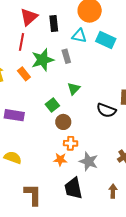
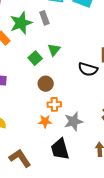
green square: (52, 105) -> (35, 58), moved
gray star: (89, 161) -> (73, 121), turned -30
brown L-shape: (33, 195) -> (20, 158), turned -30

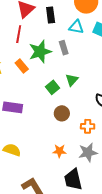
orange cross: (54, 104) -> (88, 126), moved

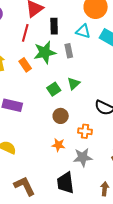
black rectangle: (51, 15) -> (54, 26), moved
orange star: (59, 151) -> (58, 145), moved

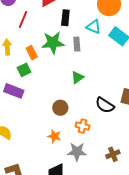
red line: (25, 33) -> (23, 20), moved
green square: (54, 89) -> (24, 70), moved

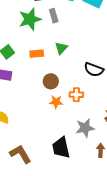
orange rectangle: (32, 53) -> (37, 54), moved, turned -56
orange star: (54, 136) -> (56, 102), moved
gray star: (77, 152) -> (85, 128), moved

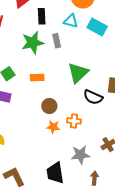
green triangle: (61, 48) -> (78, 73), moved, size x1.6

